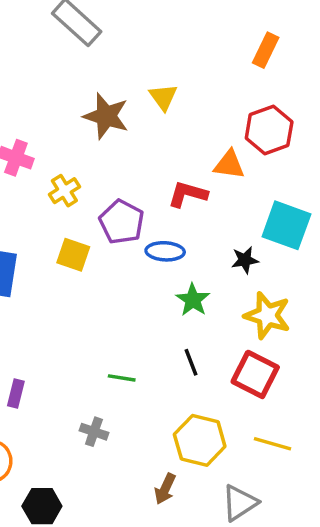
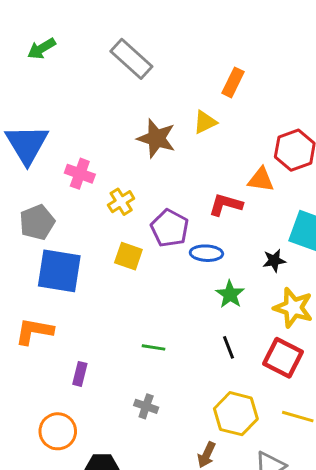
orange rectangle: (266, 50) -> (233, 82), moved
yellow triangle: (163, 97) -> (205, 122), turned 40
green line: (122, 378) -> (153, 347), moved

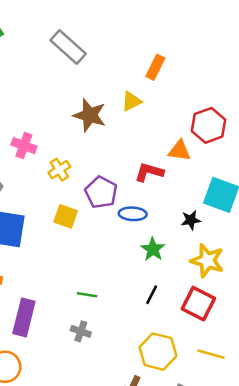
black line: (229, 347) -> (152, 295), turned 48
purple rectangle: (80, 374) -> (24, 317), size x1.8
gray cross: (146, 406) -> (81, 331), moved

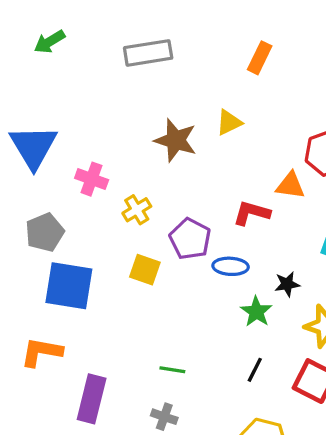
gray rectangle: (68, 47) -> (148, 53), turned -51
orange rectangle: (155, 67) -> (260, 58), moved
black star: (191, 220) -> (287, 284), moved

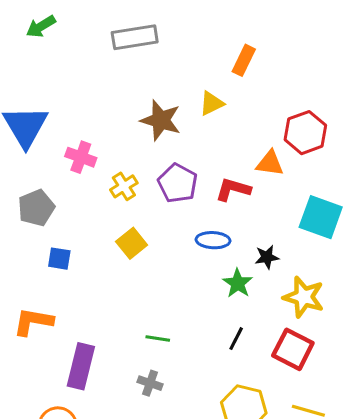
orange rectangle: (260, 58) -> (244, 60), moved
purple pentagon: (190, 239) -> (178, 183), moved
yellow square: (145, 270) -> (132, 243), turned 32
blue square: (69, 286) -> (59, 259), size x0.5

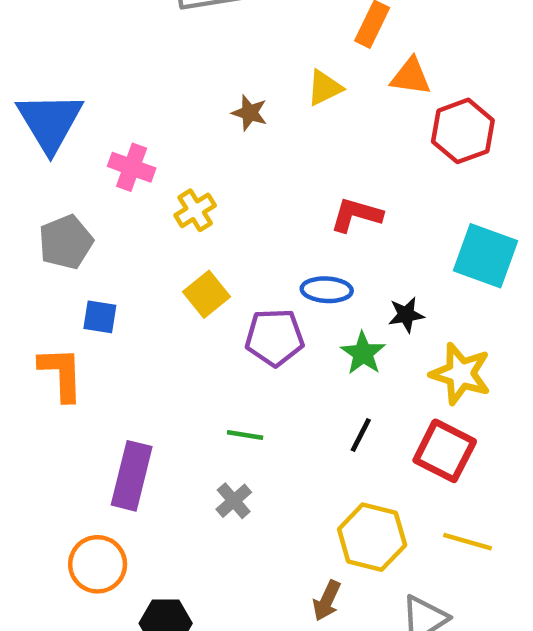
brown star: (161, 120) -> (250, 113), size x0.6
orange triangle: (270, 163) -> (411, 76), moved
purple pentagon: (178, 183) -> (275, 337), moved, turned -30
orange L-shape: (33, 322) -> (61, 374), moved, turned 78
gray cross: (150, 383) -> (234, 501), turned 30

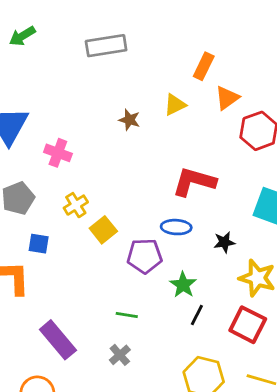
orange triangle: (411, 76) -> (227, 98), turned -44
yellow cross: (195, 210) -> (76, 205), moved
red L-shape: (356, 215) -> (194, 182), size x1.4
green star: (363, 353) -> (183, 285), moved
purple rectangle: (132, 476) -> (58, 340), turned -54

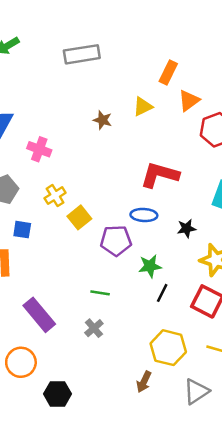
green star: (183, 285) -> (150, 266), turned 30

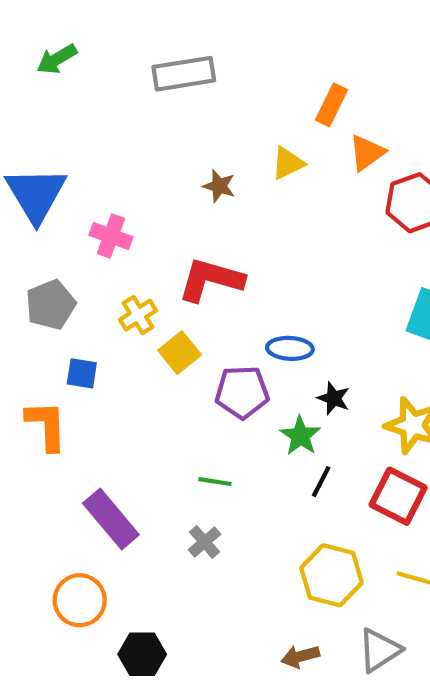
red L-shape: (160, 175) -> (211, 280), moved
black star: (186, 228) -> (334, 398), moved, turned 30
green star: (150, 266) -> (300, 436), turned -30
brown arrow: (144, 382) -> (300, 656), moved, turned 50

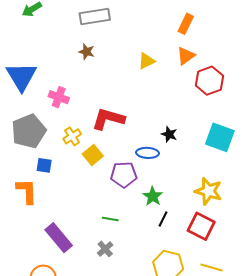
orange rectangle: (332, 105) -> (186, 24), moved
brown star: (219, 186) -> (87, 52), moved
gray pentagon: (51, 305) -> (29, 131), size x1.4
black star: (334, 398) -> (169, 134), moved

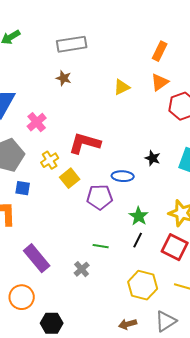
pink cross: (59, 97) -> (37, 122), turned 30
black star: (169, 134) -> (153, 158), moved
green star: (153, 196) -> (139, 216), moved
green line: (110, 219) -> (101, 246), moved

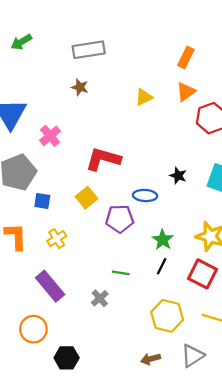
yellow cross: (50, 160) -> (57, 239), moved
blue square: (23, 188) -> (42, 201), moved

